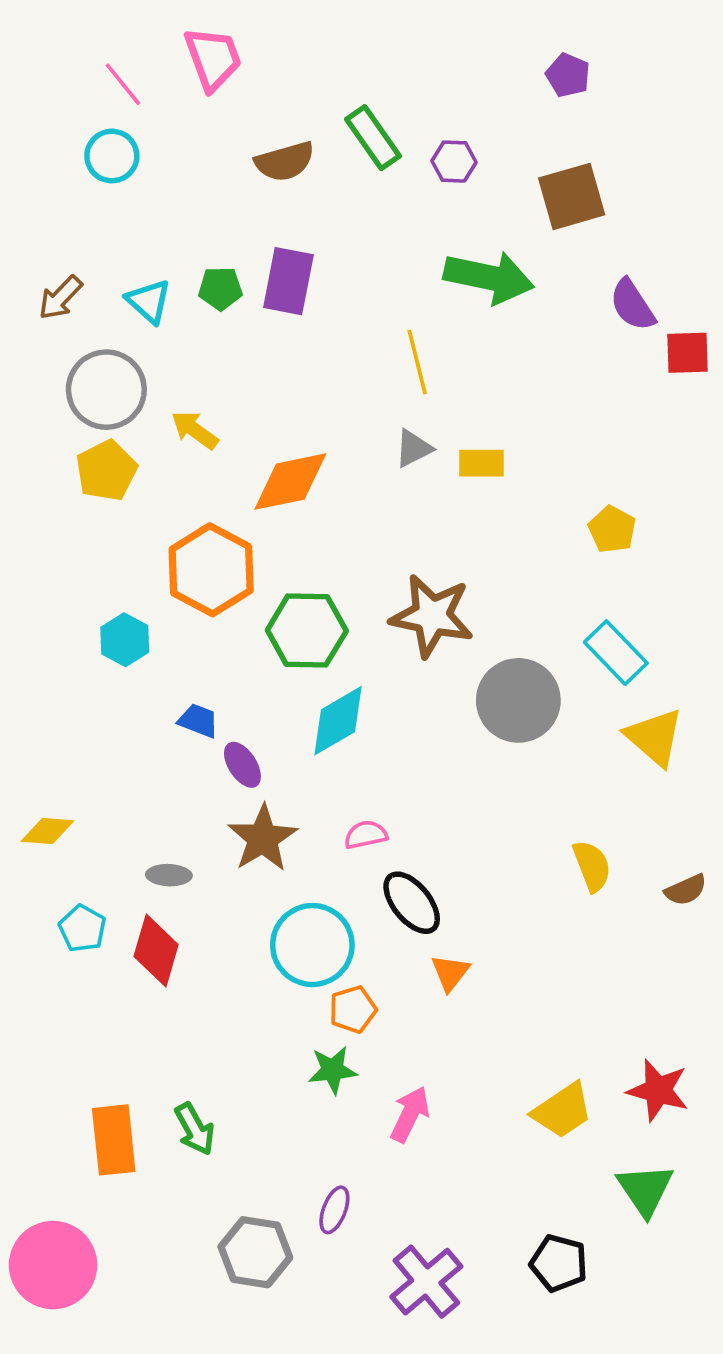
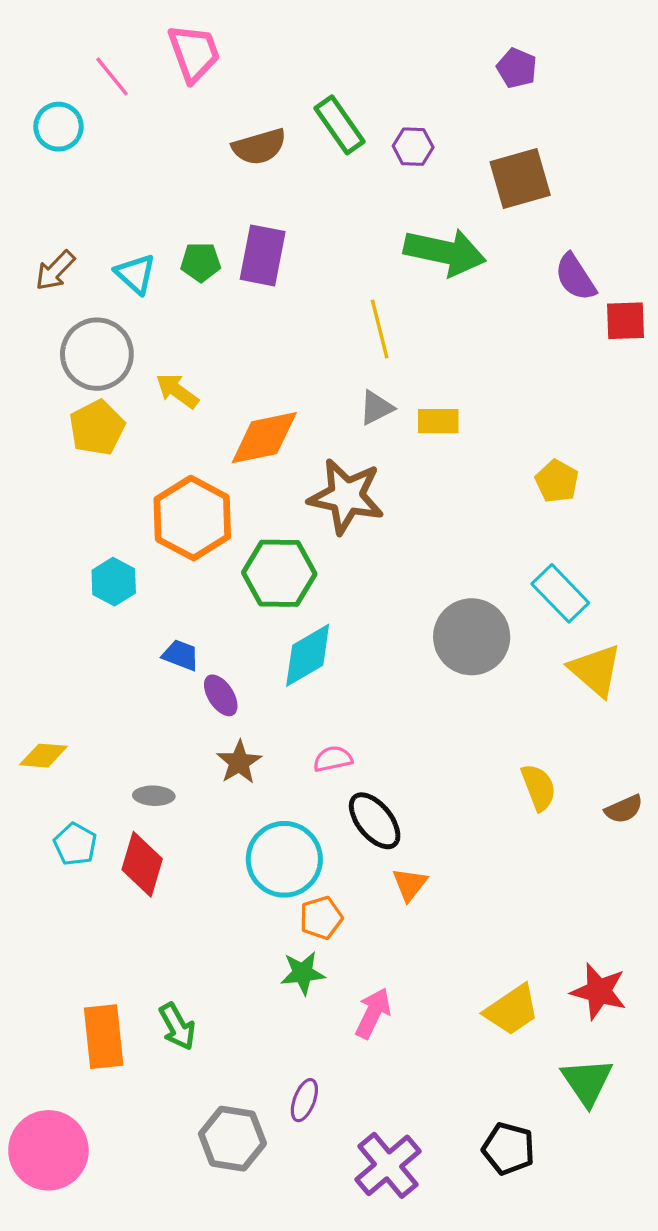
cyan circle: (112, 156) -> (58, 127), moved
brown star: (432, 616) -> (346, 496), moved
brown star: (263, 838) -> (239, 762), size x0.7

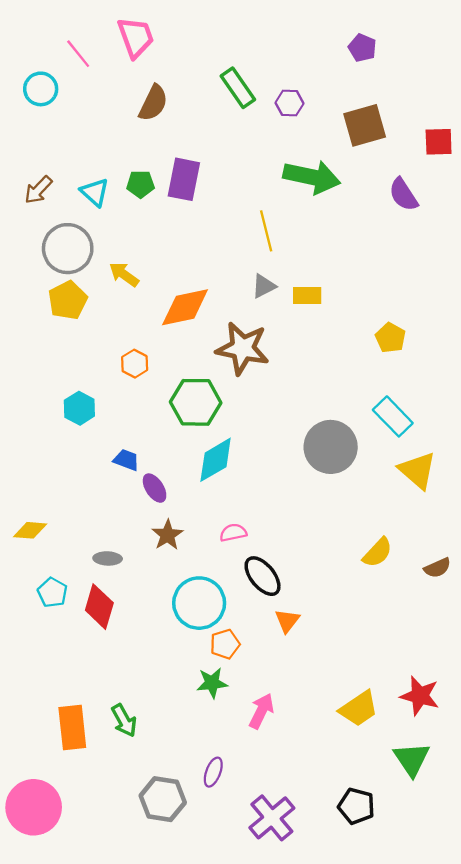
brown semicircle: (259, 147) -> (153, 103), moved, turned -48
red square: (626, 321) -> (439, 142), moved
orange hexagon: (192, 518) -> (135, 364), size x0.5
yellow semicircle: (539, 787) -> (378, 553), turned 64

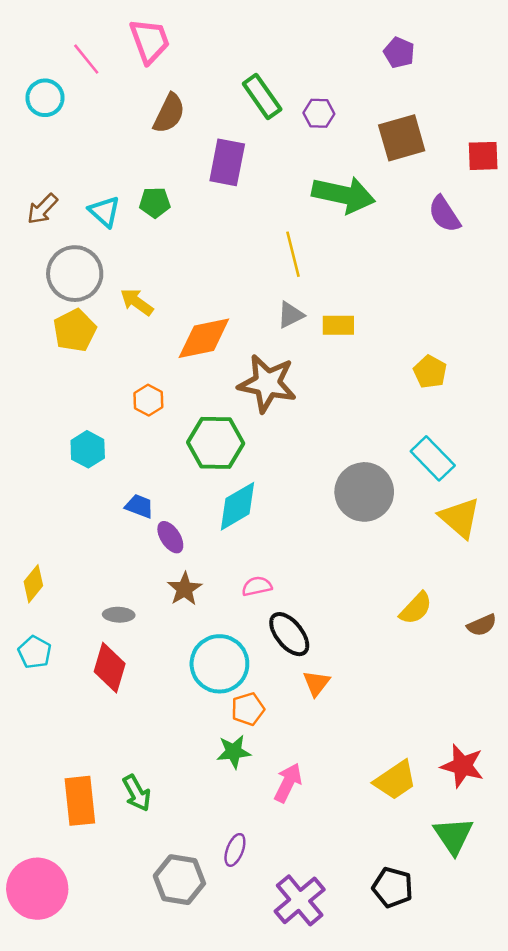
purple rectangle: (184, 179) -> (227, 162), moved
yellow diamond: (30, 530) -> (33, 584), turned -56
cyan pentagon: (52, 592) -> (35, 652), moved

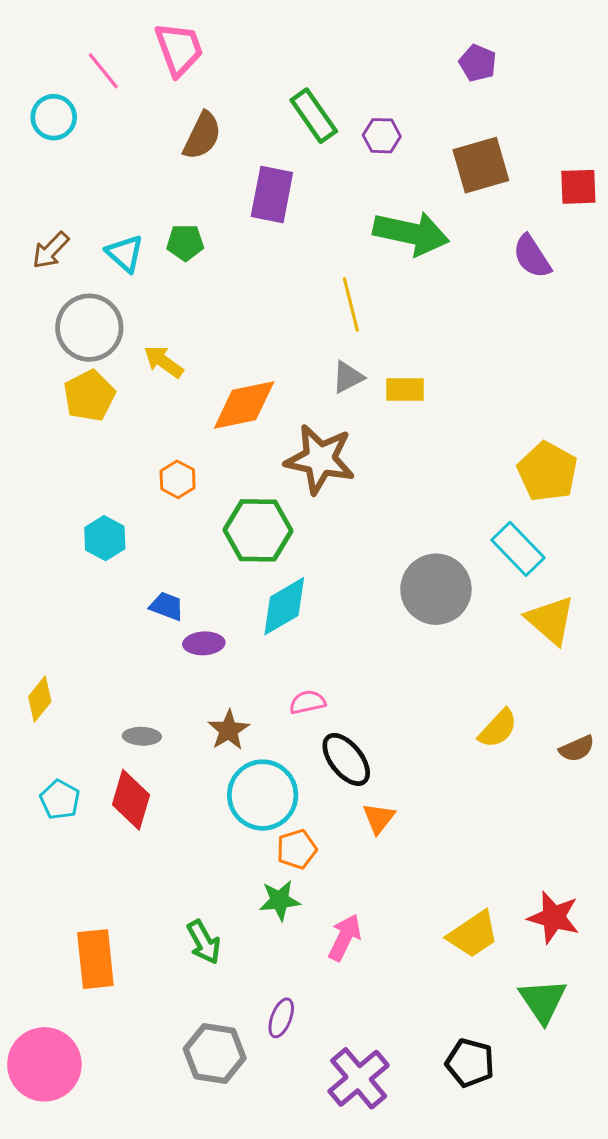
yellow pentagon: (430, 372) -> (547, 472), moved, size x1.5
purple ellipse: (170, 537) -> (204, 643), turned -60
brown star: (185, 589) -> (229, 730), moved
cyan pentagon: (35, 652) -> (60, 800), moved
green arrow: (137, 793) -> (204, 942), moved

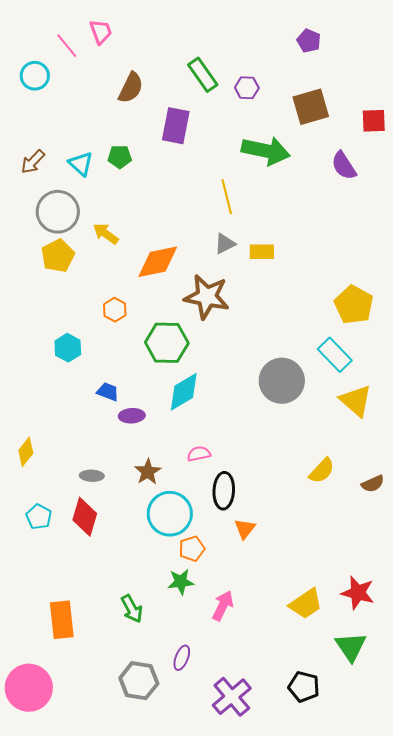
pink trapezoid: (179, 49) -> (101, 32), moved, size x0.7
black ellipse: (346, 759) -> (224, 491), turned 42

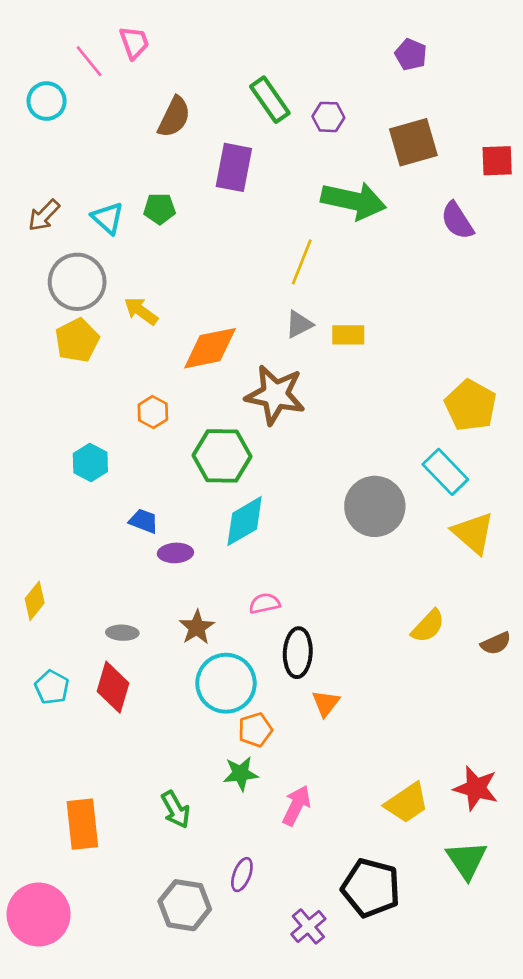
yellow line: (227, 197) -> (302, 262), turned 36
black pentagon: (304, 687) -> (371, 888), moved, size x1.4
purple cross: (232, 697) -> (308, 926), size x0.7

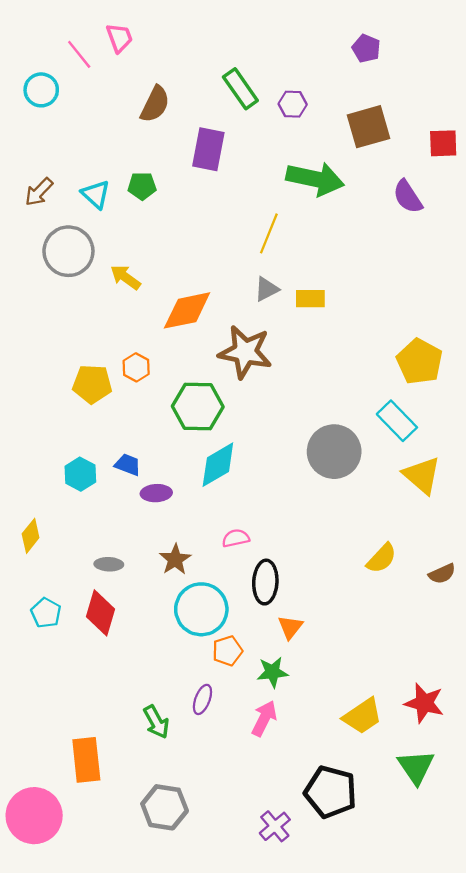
yellow pentagon: (77, 340) -> (92, 384), moved, turned 30
cyan hexagon: (90, 463) -> (80, 474), moved
green star: (241, 774) -> (272, 672), moved
orange rectangle: (82, 824) -> (86, 760), moved
purple ellipse: (242, 875) -> (202, 699), moved

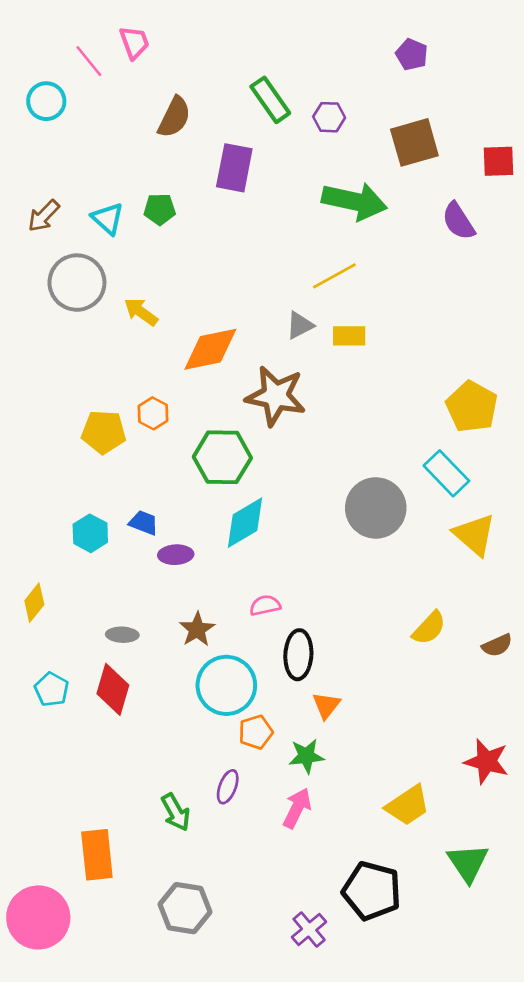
yellow line: (269, 233) -> (334, 276), moved, turned 39
red star: (424, 703) -> (486, 761), moved

